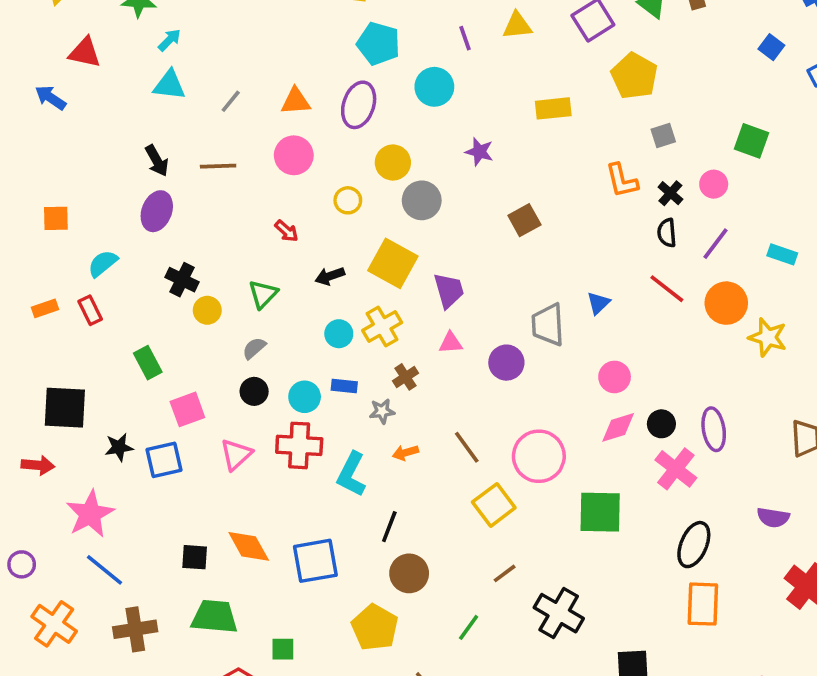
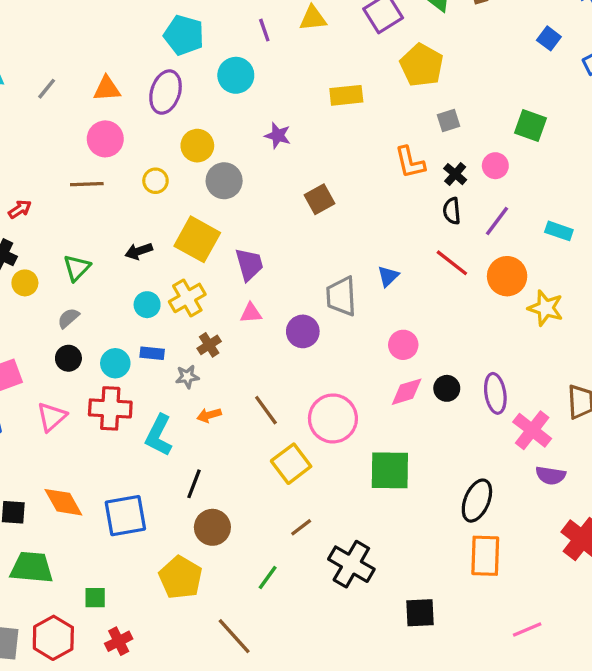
brown line: (218, 166) -> (87, 184), moved
red arrow: (287, 231) -> (20, 209), moved, turned -75
pink cross: (676, 469) -> (532, 430), moved

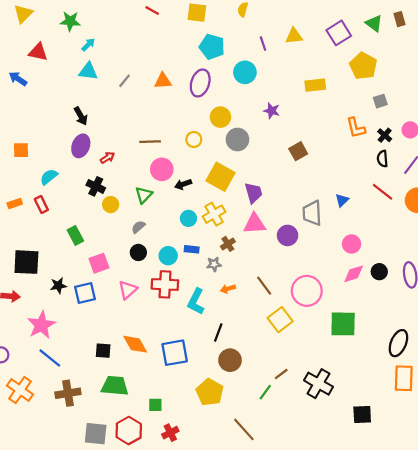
pink circle: (105, 139) -> (162, 169), moved
pink triangle: (251, 313) -> (255, 224), size x1.6
brown line: (301, 527) -> (281, 374), moved

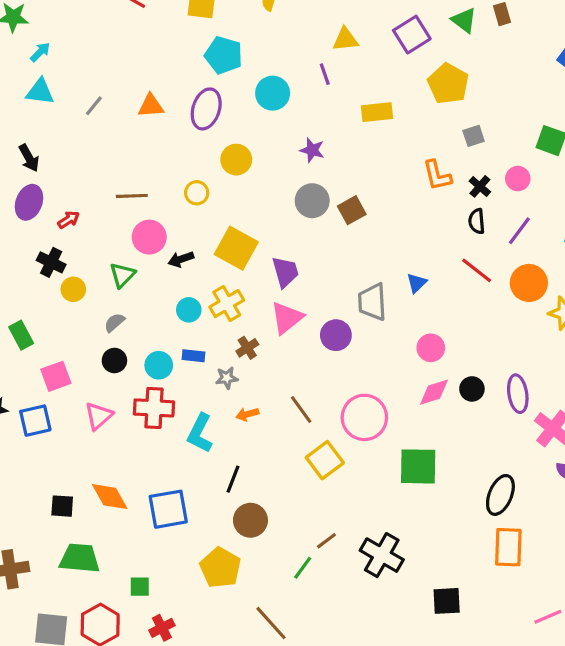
purple line: (263, 44) -> (325, 74), moved
gray circle: (237, 139) -> (312, 201), moved
pink triangle: (255, 224) -> (287, 318), turned -35

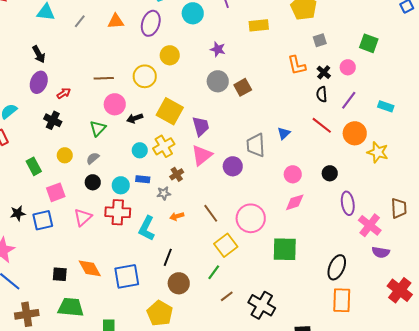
yellow circle: (197, 193) -> (145, 76), size x1.5
yellow circle: (73, 289) -> (65, 155), moved
black circle: (472, 389) -> (330, 173), moved
green line: (303, 568) -> (214, 272), moved

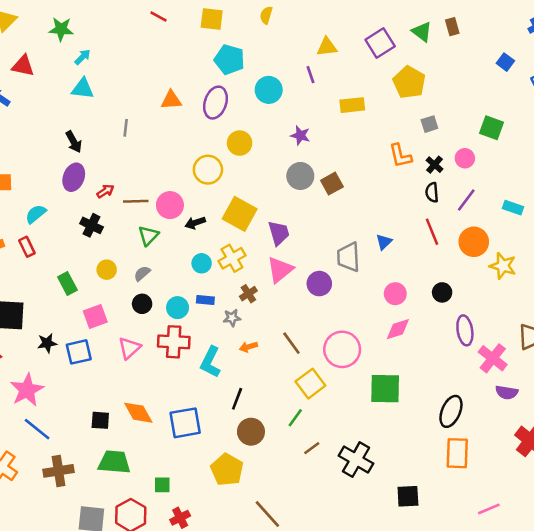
gray line: (80, 21) -> (126, 128), moved, turned -32
brown line: (104, 78) -> (136, 201), moved
red line: (322, 125) -> (432, 232), turned 30

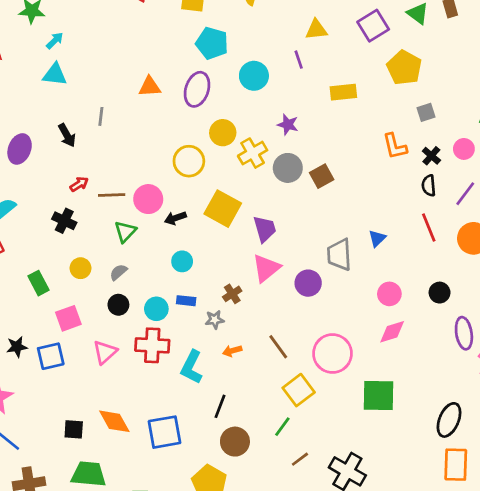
black arrow: (74, 142) -> (67, 135), moved
purple ellipse: (74, 177) -> (20, 149), moved
yellow cross: (232, 258) -> (253, 153), moved

